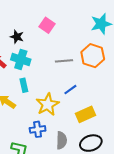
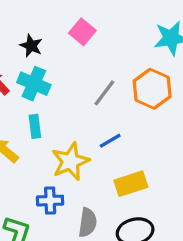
gray line: (64, 61) -> (104, 93), turned -54

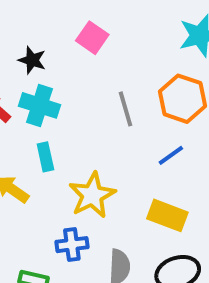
gray line: (104, 93) -> (126, 109), turned -48
blue line: (110, 141) -> (171, 155), moved
yellow rectangle: (131, 184) -> (167, 215), turned 44

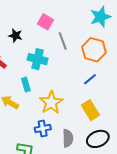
cyan cross: (40, 105) -> (38, 59), moved
gray line: (126, 109) -> (63, 41), moved
yellow rectangle: (167, 215) -> (90, 110), turned 42

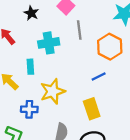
cyan cross: (38, 59) -> (49, 43), turned -36
blue cross: (43, 129) -> (29, 109), moved

